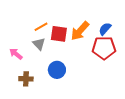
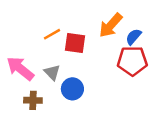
orange arrow: (80, 31) -> (111, 25), moved
gray triangle: (39, 44) -> (52, 72), moved
pink arrow: (16, 54) -> (20, 69), size x1.6

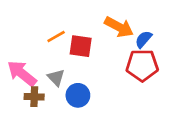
orange arrow: (111, 25) -> (119, 27), turned -104
brown cross: (33, 100) -> (34, 97), moved

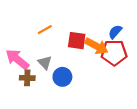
orange arrow: (119, 27) -> (96, 46), moved
red square: (81, 46) -> (77, 41), moved

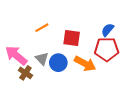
orange arrow: (96, 46) -> (85, 64), moved
blue circle: (62, 77) -> (58, 63), moved
brown cross: (27, 78) -> (25, 73), turned 32

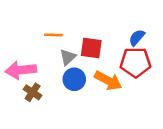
orange line: (42, 28) -> (53, 35), turned 32
pink arrow: (16, 55) -> (21, 70), turned -45
gray triangle: (42, 59) -> (68, 57), moved, turned 32

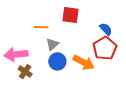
blue semicircle: (137, 38) -> (106, 29), turned 96
red square: (91, 48) -> (71, 15), moved
red pentagon: (136, 62) -> (105, 48), turned -30

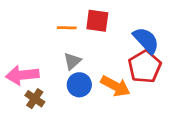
orange line: (41, 27) -> (67, 28), moved
blue semicircle: (106, 29) -> (146, 40), size x1.5

